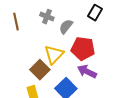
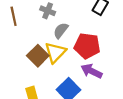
gray semicircle: (66, 27) -> (61, 31), moved
brown square: (40, 70) -> (38, 56), moved

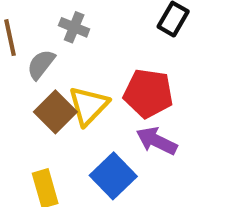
gray semicircle: (61, 31) -> (41, 64), moved

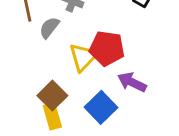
red pentagon: (148, 93) -> (107, 48), moved
brown square: (55, 112) -> (52, 96), moved

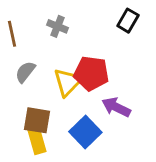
gray semicircle: (49, 28) -> (25, 72), moved
brown square: (52, 96) -> (37, 120), turned -36

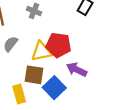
yellow triangle: (68, 82) -> (41, 51), turned 35
brown square: (37, 120) -> (34, 75), moved

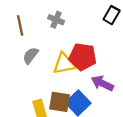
brown square: (34, 75) -> (60, 102), moved

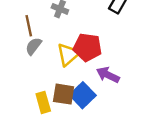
brown line: (20, 25) -> (29, 26), moved
yellow triangle: (64, 64) -> (68, 54), turned -30

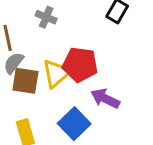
brown square: (64, 94) -> (25, 81), moved

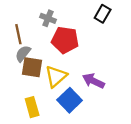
red pentagon: (80, 64) -> (65, 40), moved
yellow triangle: (56, 73) -> (56, 76), moved

